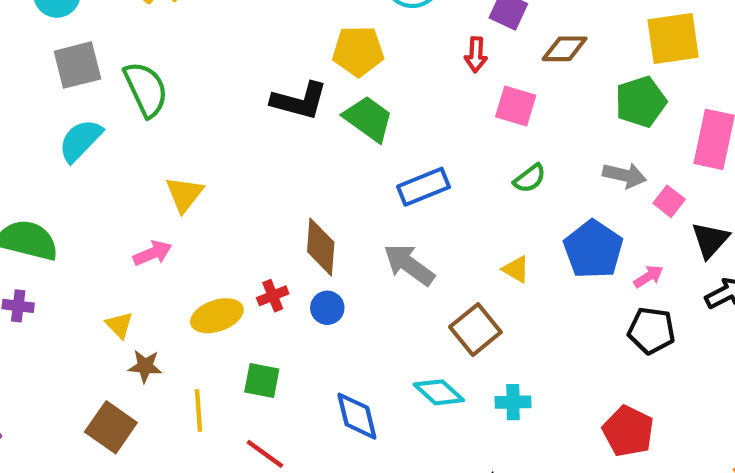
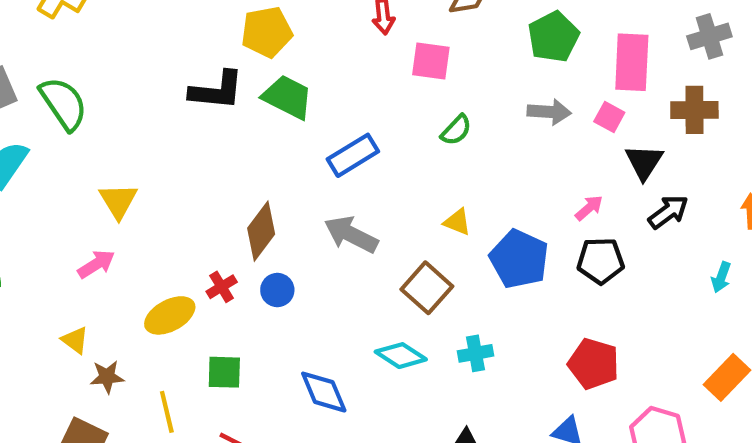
pink square: (669, 201) -> (609, 117), moved
brown diamond: (321, 247) -> (261, 231), turned 42
blue pentagon: (593, 249) -> (519, 259), moved

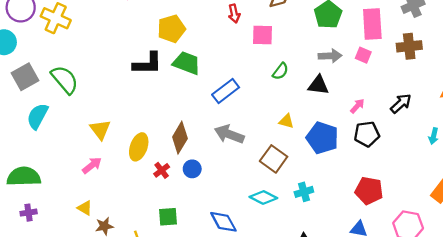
black triangle: (644, 162) -> (318, 85), moved, turned -50
yellow ellipse: (170, 315) -> (139, 147), moved, turned -36

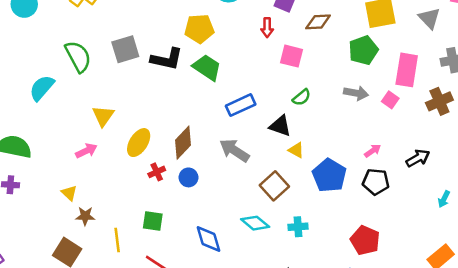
brown cross: (409, 46) -> (439, 101), turned -30
gray square: (25, 77) -> (125, 49), moved
black triangle: (318, 85) -> (280, 126), moved

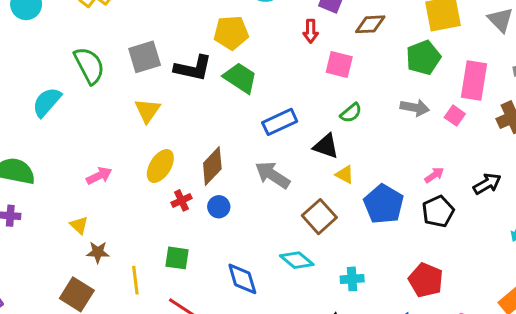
yellow triangle: (103, 116) -> (147, 110), moved
black pentagon: (376, 182) -> (438, 211), turned -30
cyan cross: (298, 227) -> (352, 279), moved

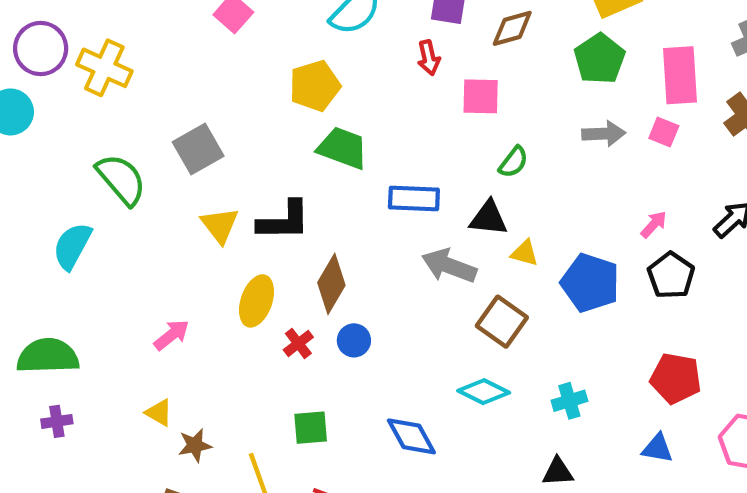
black L-shape: (193, 68) -> (284, 221), moved
blue rectangle: (280, 122) -> (414, 198), turned 40
gray arrow: (272, 175) -> (449, 266), moved

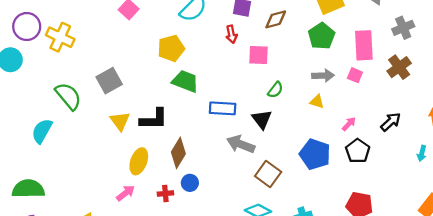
black triangle: (489, 218) -> (262, 119), turned 45
yellow triangle: (525, 253) -> (317, 102), moved
pink arrow: (172, 335) -> (126, 193), moved
red cross: (298, 343) -> (165, 193), moved, turned 32

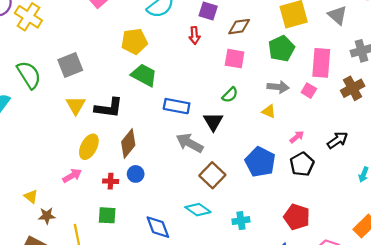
pink square: (259, 55) -> (235, 59), moved

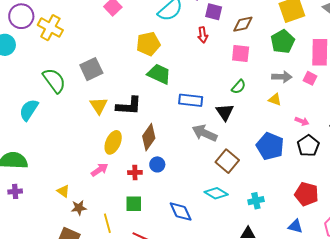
pink arrow: (297, 137) -> (302, 121), turned 64

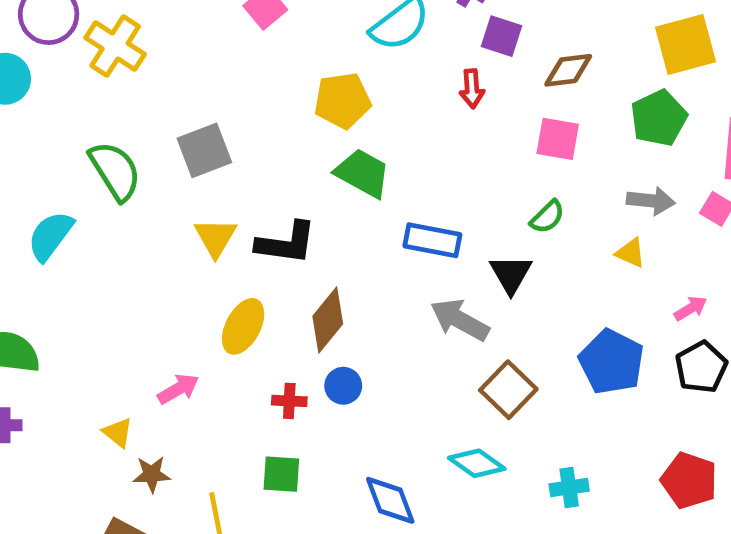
pink arrow: (302, 121) -> (691, 308), turned -56
pink arrow: (100, 170) -> (178, 389), moved

